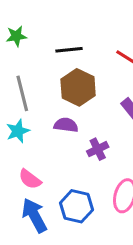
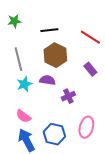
cyan star: (18, 131) -> (24, 84), moved

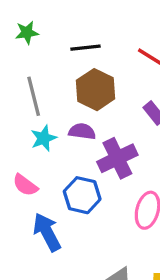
purple cross: (68, 96) -> (117, 158), size x1.6
pink semicircle: (23, 116) -> (25, 185), moved
blue hexagon: (54, 134) -> (82, 195), moved

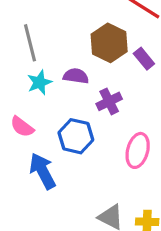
brown hexagon: (96, 90) -> (109, 43), moved
purple cross: (117, 158) -> (109, 101), size x0.7

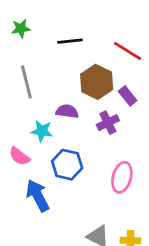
cyan star: (39, 82) -> (42, 131), moved, turned 30
purple cross: (109, 101) -> (108, 123), moved

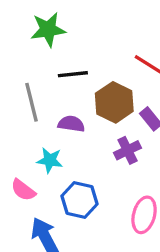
green star: (21, 28) -> (48, 29), moved, size x1.5
black line: (70, 41) -> (73, 74), moved
purple semicircle: (67, 111) -> (71, 124), moved

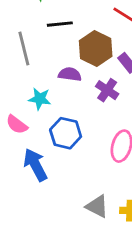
purple semicircle: (71, 124) -> (70, 74), moved
purple cross: (128, 150) -> (107, 90), turned -30

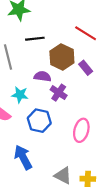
purple cross: (107, 90) -> (59, 93), moved
blue arrow: (35, 165) -> (23, 157), moved

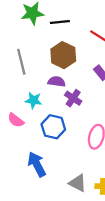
black line: (35, 39) -> (60, 22), moved
brown hexagon: (62, 57) -> (63, 55), moved

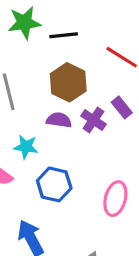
purple cross: (73, 98) -> (93, 120), moved

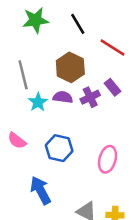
black line: (64, 35) -> (78, 24), moved, turned 65
purple cross: (93, 120) -> (90, 97), turned 30
cyan star: (26, 147) -> (38, 102), moved, turned 30

